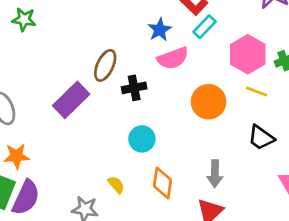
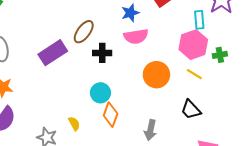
cyan rectangle: (205, 27) -> (199, 20), moved, turned -60
orange diamond: (163, 183) -> (111, 115), moved

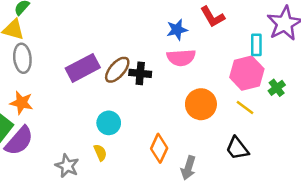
brown ellipse: (84, 32) -> (117, 70), moved
green cross: (220, 55) -> (277, 88), turned -32
cyan circle: (100, 93) -> (109, 123), moved
orange diamond: (111, 115) -> (159, 148), moved

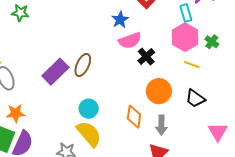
black cross: (140, 73) -> (146, 57), moved, turned -30
orange circle: (201, 104) -> (159, 91), moved
yellow semicircle: (100, 153) -> (89, 134), size x2.0

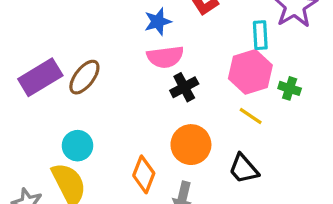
green cross: (212, 42) -> (290, 88), turned -32

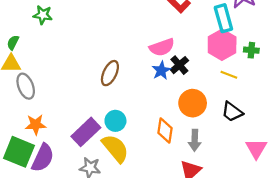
blue star: (158, 22) -> (161, 70), moved
cyan rectangle: (260, 35) -> (223, 18), size x1.4
purple rectangle: (40, 77) -> (86, 132), moved

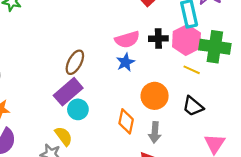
green cross: (251, 50) -> (215, 47), size x2.0
black cross: (179, 65) -> (158, 39), moved, turned 36
purple rectangle: (86, 132) -> (68, 92), moved
yellow semicircle: (115, 148) -> (64, 136), moved, size x0.7

